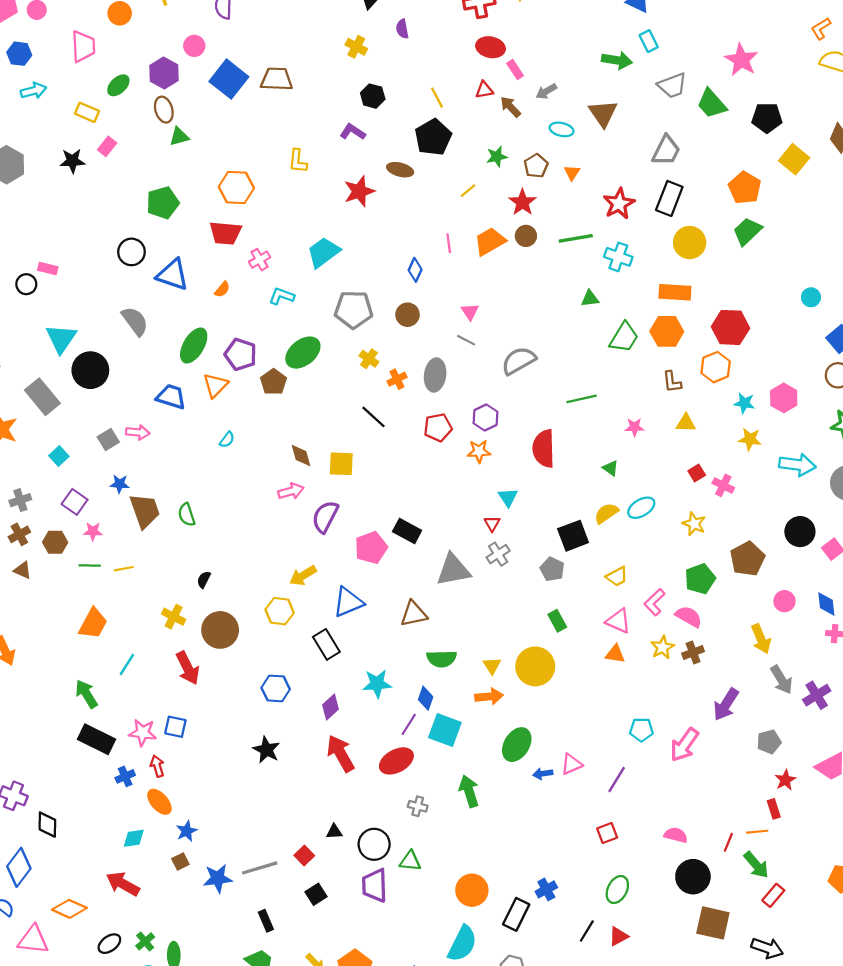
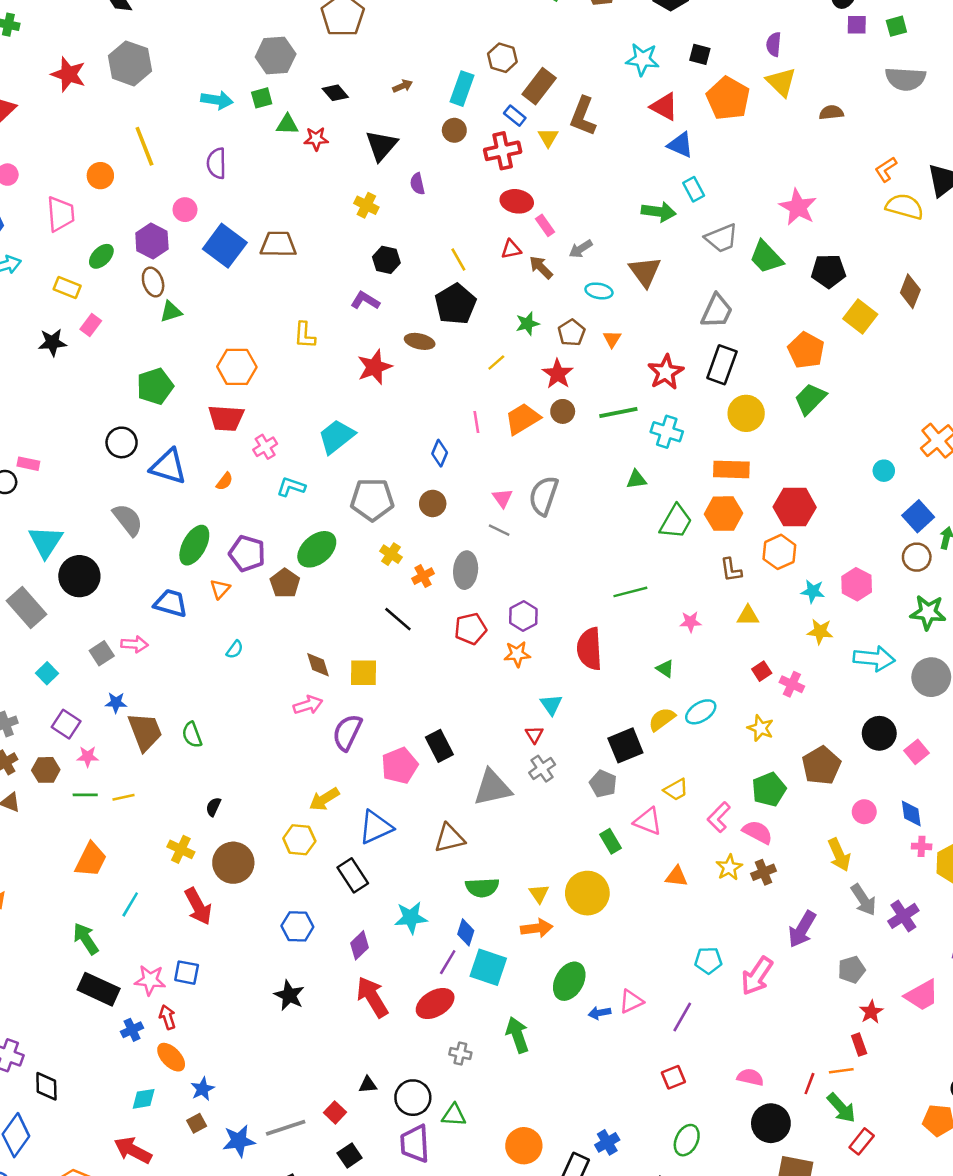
gray semicircle: (519, 361) -> (544, 496), moved, turned -40
orange triangle: (215, 385) -> (220, 589), size x0.7
black rectangle: (407, 531) -> (439, 746), turned 36
pink triangle: (618, 621) -> (648, 821), moved

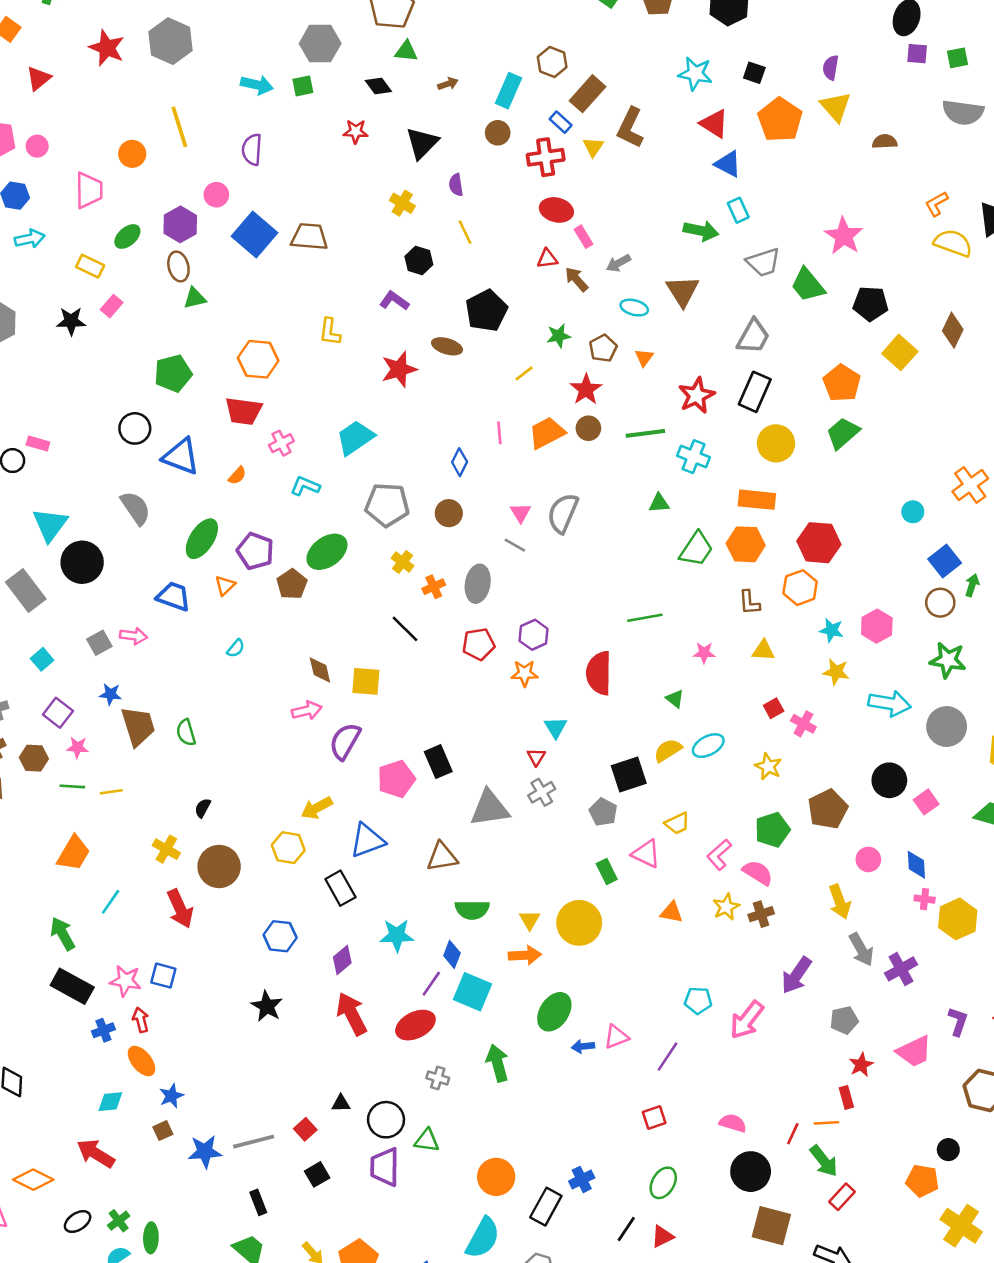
green triangle: (287, 124) -> (406, 51), moved
yellow line: (458, 260) -> (465, 232), moved

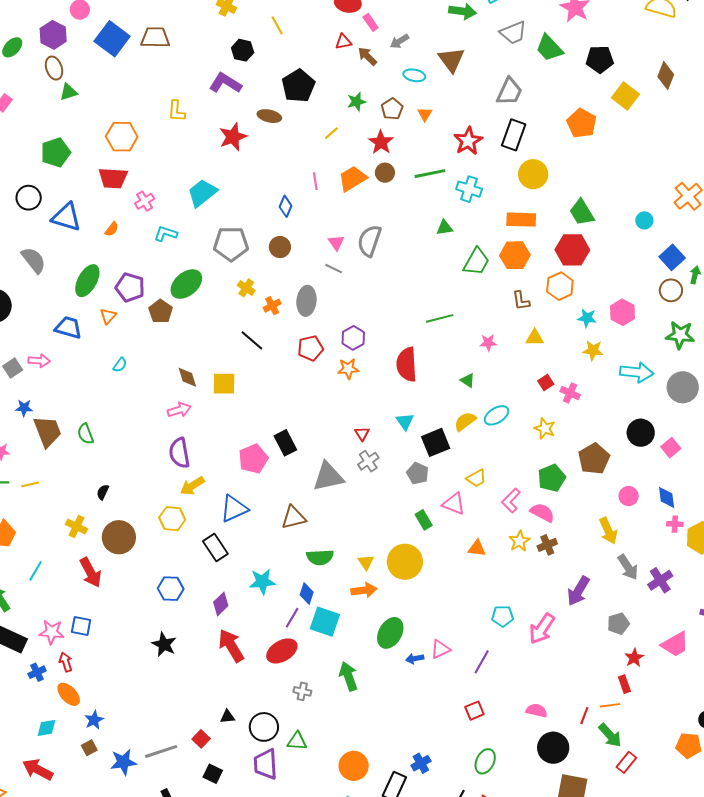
purple L-shape: (394, 301) -> (225, 83), size x1.4
green trapezoid: (843, 433) -> (582, 212), moved, turned -76
cyan triangle: (556, 727) -> (405, 421), moved
purple semicircle: (345, 741) -> (179, 453), moved, turned -36
black square: (317, 1174) -> (213, 774), turned -30

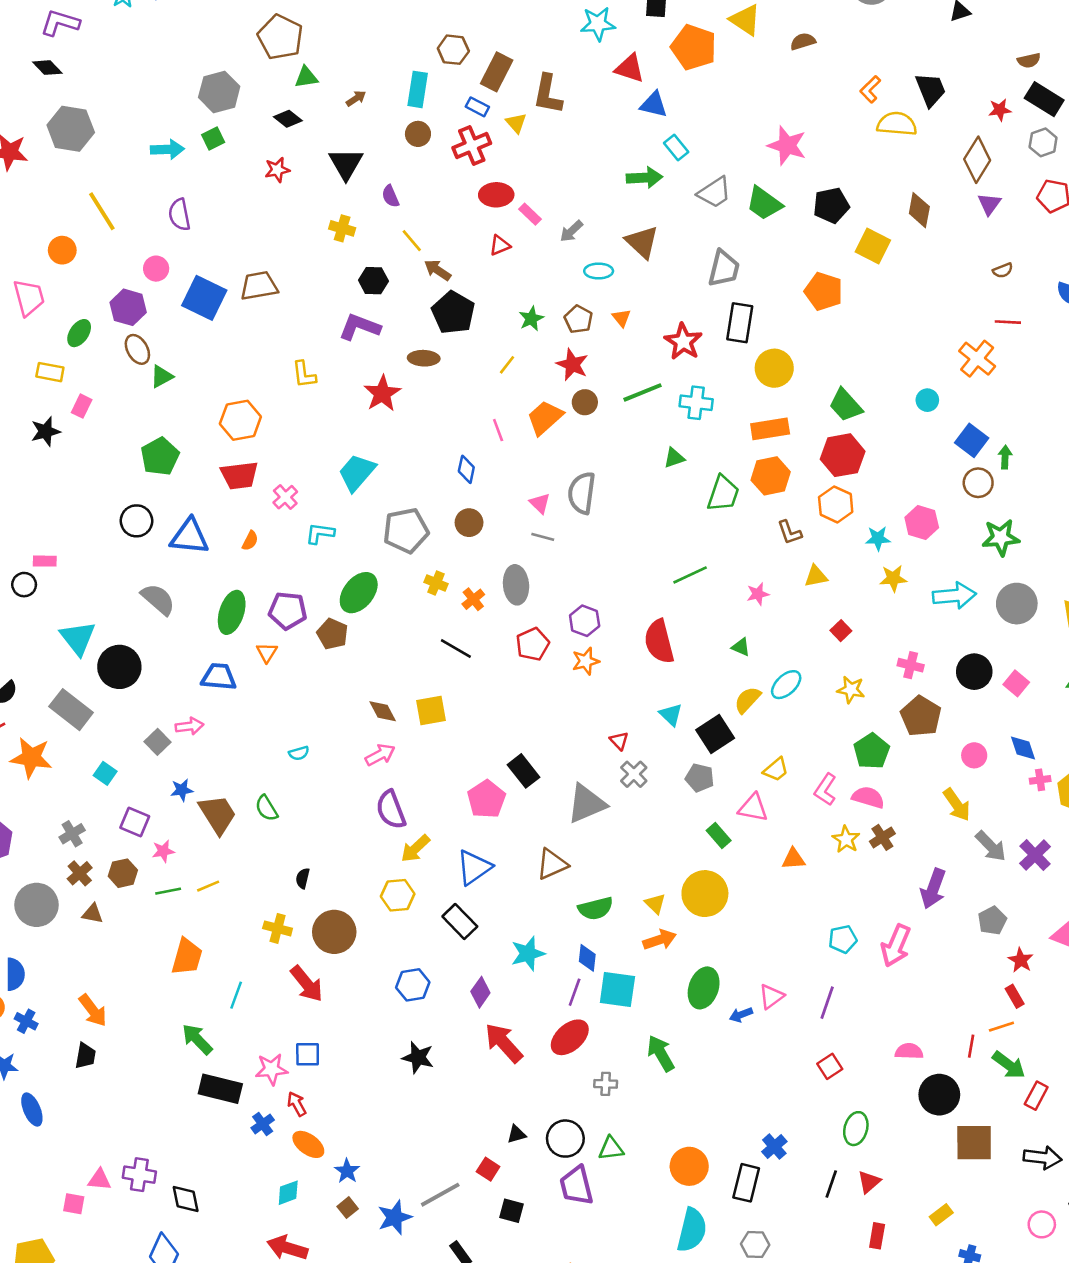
brown arrow: (367, 56) -> (438, 270), moved
cyan semicircle: (120, 365) -> (299, 753), moved, turned 49
pink cross: (570, 393) -> (911, 665), moved

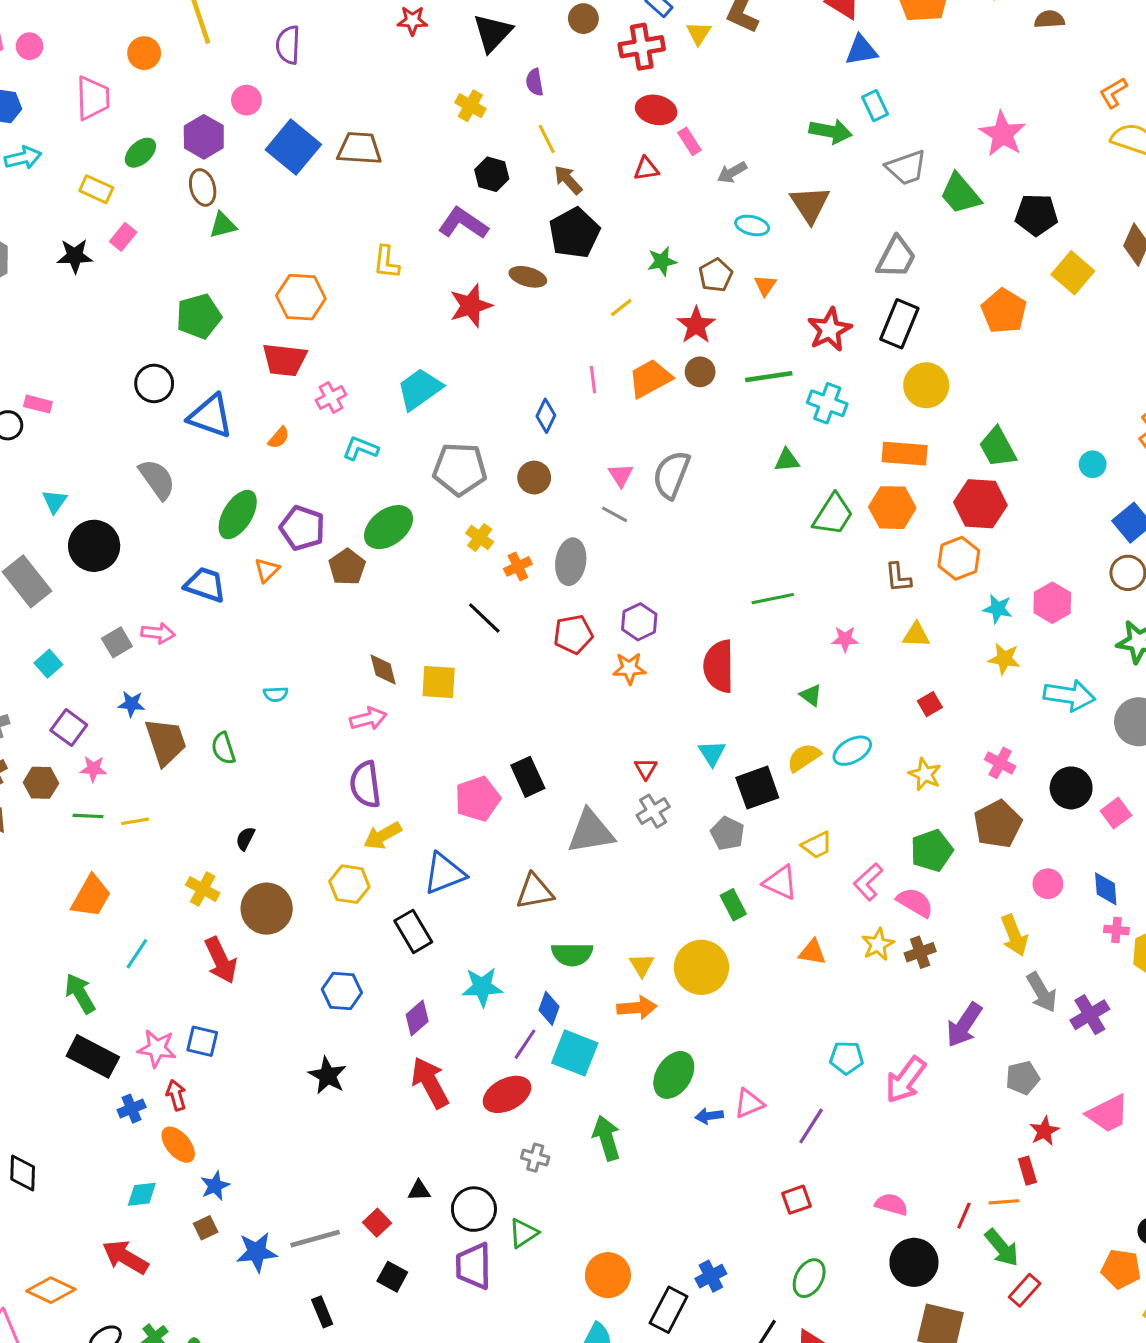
blue triangle: (654, 105) -> (861, 50), turned -36
cyan triangle: (78, 638) -> (55, 501), size x0.6
green triangle: (611, 1149) -> (523, 1233), turned -40

